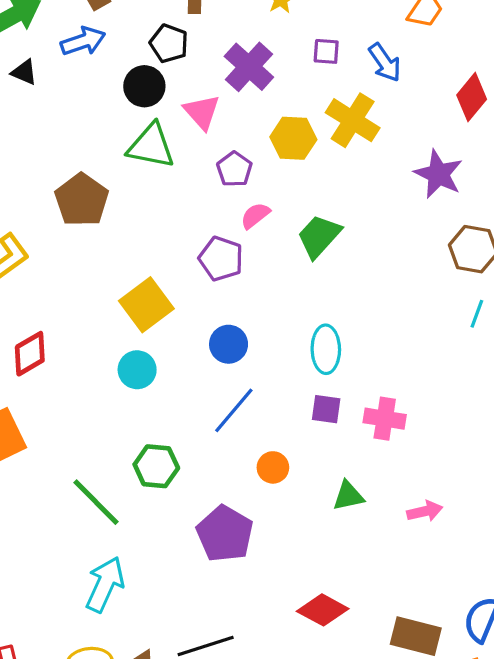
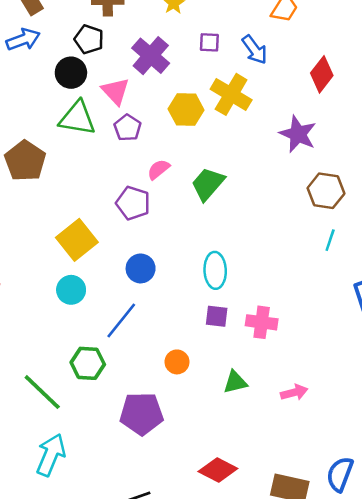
purple pentagon: (234, 169) -> (127, 128), moved
blue line: (234, 410) -> (121, 320), moved
purple pentagon: (225, 534) -> (141, 414), turned -30

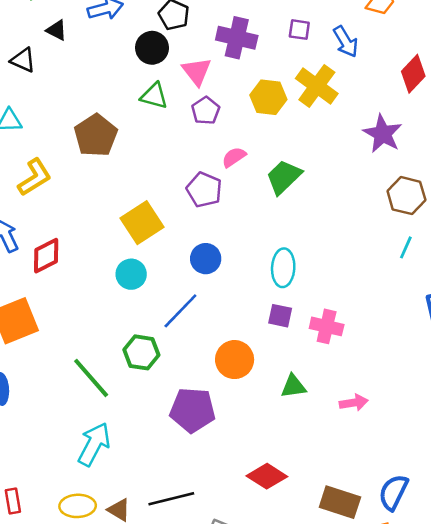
purple cross: (151, 56) -> (237, 38), turned -33
green triangle: (77, 118) -> (154, 96), size x0.7
orange circle: (177, 362) -> (235, 360), size x1.5

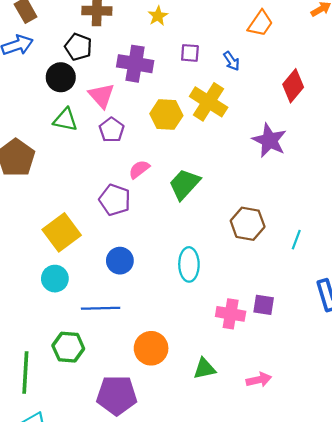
blue arrow: (346, 42) -> (232, 61), size x0.7
brown hexagon: (406, 196) -> (248, 224), moved
blue line: (180, 311) -> (101, 308), turned 48
purple square: (280, 316) -> (264, 305), moved
green line: (91, 378) -> (25, 372), turned 48

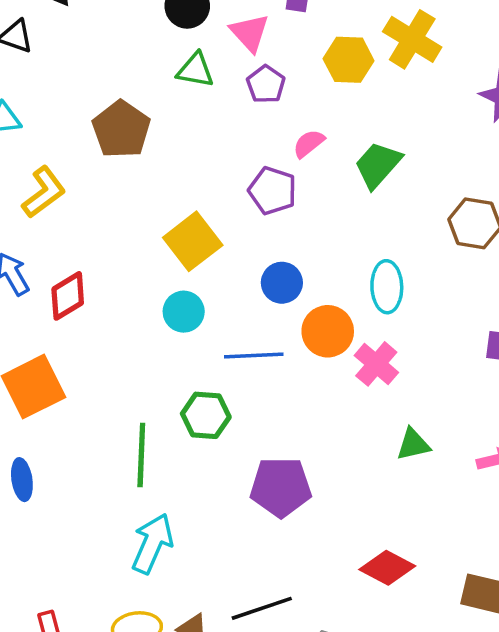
pink cross: (231, 314) -> (376, 364), moved, turned 32
orange circle: (151, 348) -> (328, 331), moved

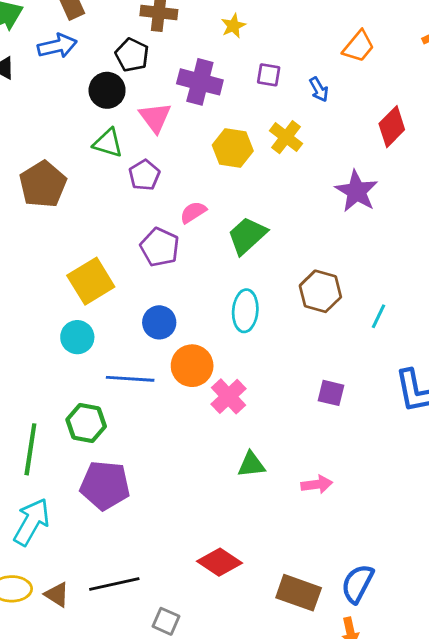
yellow cross: (412, 39) -> (286, 137), size x0.7
purple pentagon: (266, 84) -> (144, 175), moved
cyan ellipse: (387, 287) -> (245, 311), moved
purple pentagon: (281, 487) -> (105, 485), moved

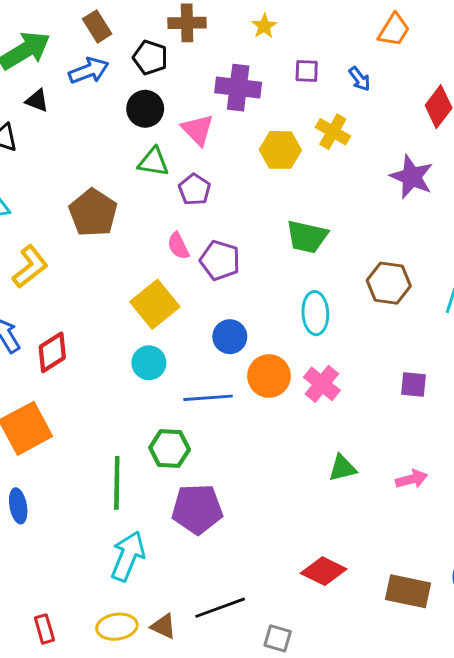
black pentagon: (132, 55) -> (150, 58), moved
pink semicircle: (193, 212) -> (178, 246), moved, turned -76
green trapezoid: (247, 236) -> (307, 237), turned -117
pink cross: (228, 396) -> (322, 384), moved

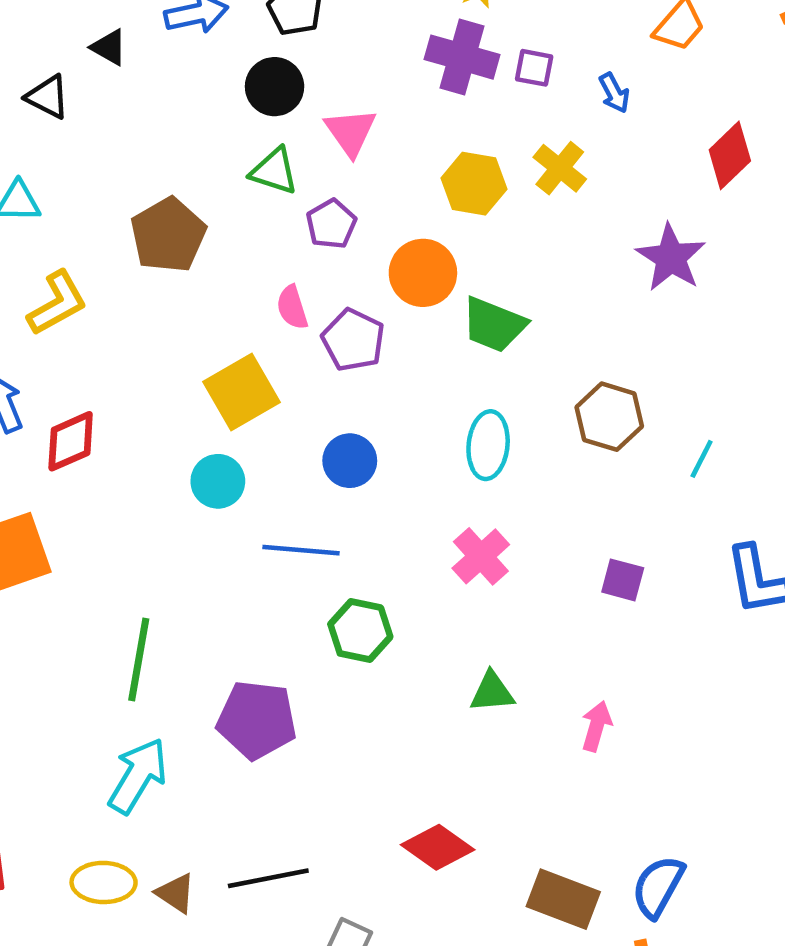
purple cross: (238, 88) -> (462, 57), moved
orange circle: (269, 376) -> (423, 273), moved
green hexagon: (170, 449) -> (360, 631), moved
pink arrow: (412, 479) -> (596, 726), turned -68

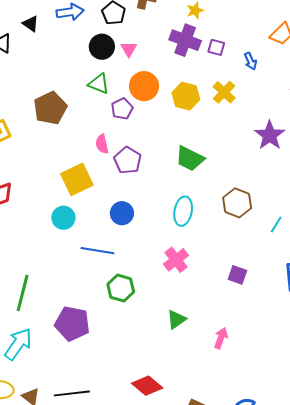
pink triangle: (351, 132) -> (129, 49), moved, size x0.7
orange circle: (423, 273) -> (144, 86), moved
green triangle: (492, 692) -> (176, 320), turned -35

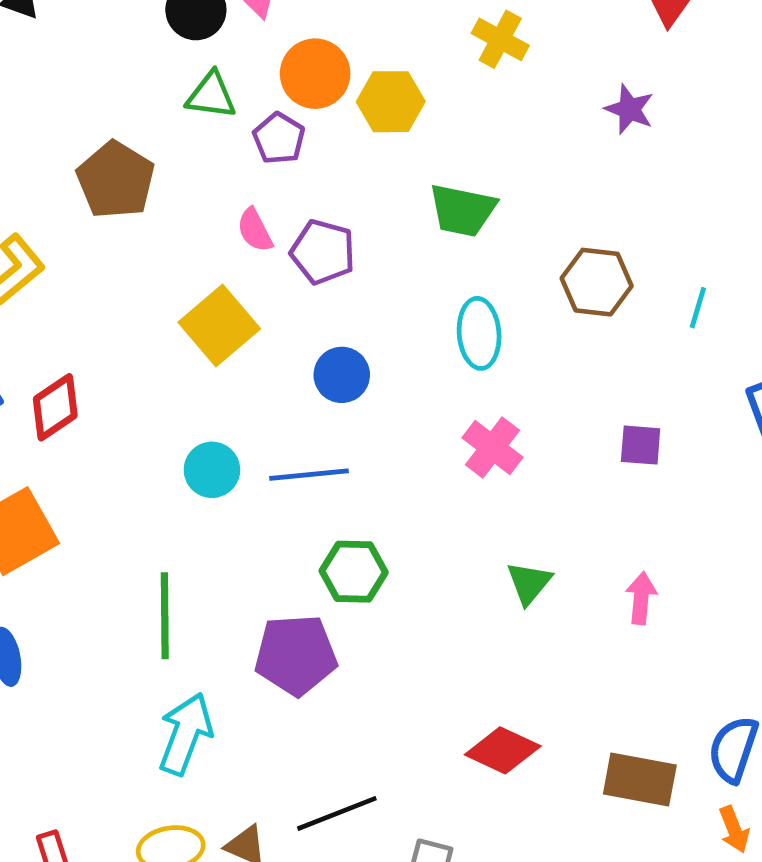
yellow hexagon: (186, 96) -> (391, 102), moved
purple star: (270, 135) -> (629, 109), size x0.7
cyan circle: (63, 218) -> (212, 470), moved
green hexagon: (121, 288) -> (354, 572), moved

